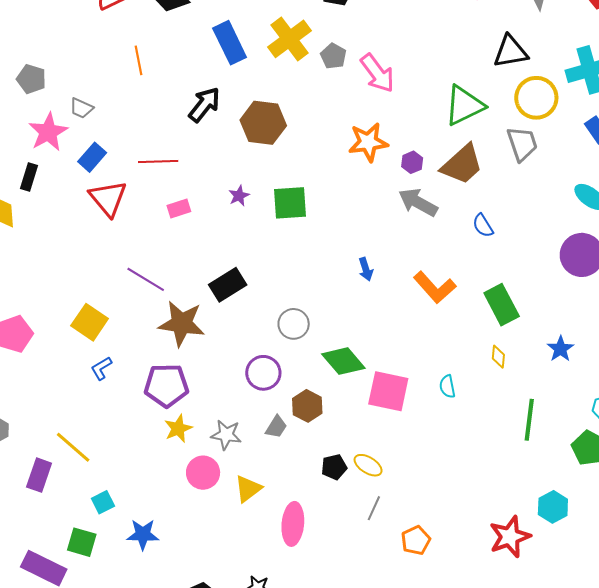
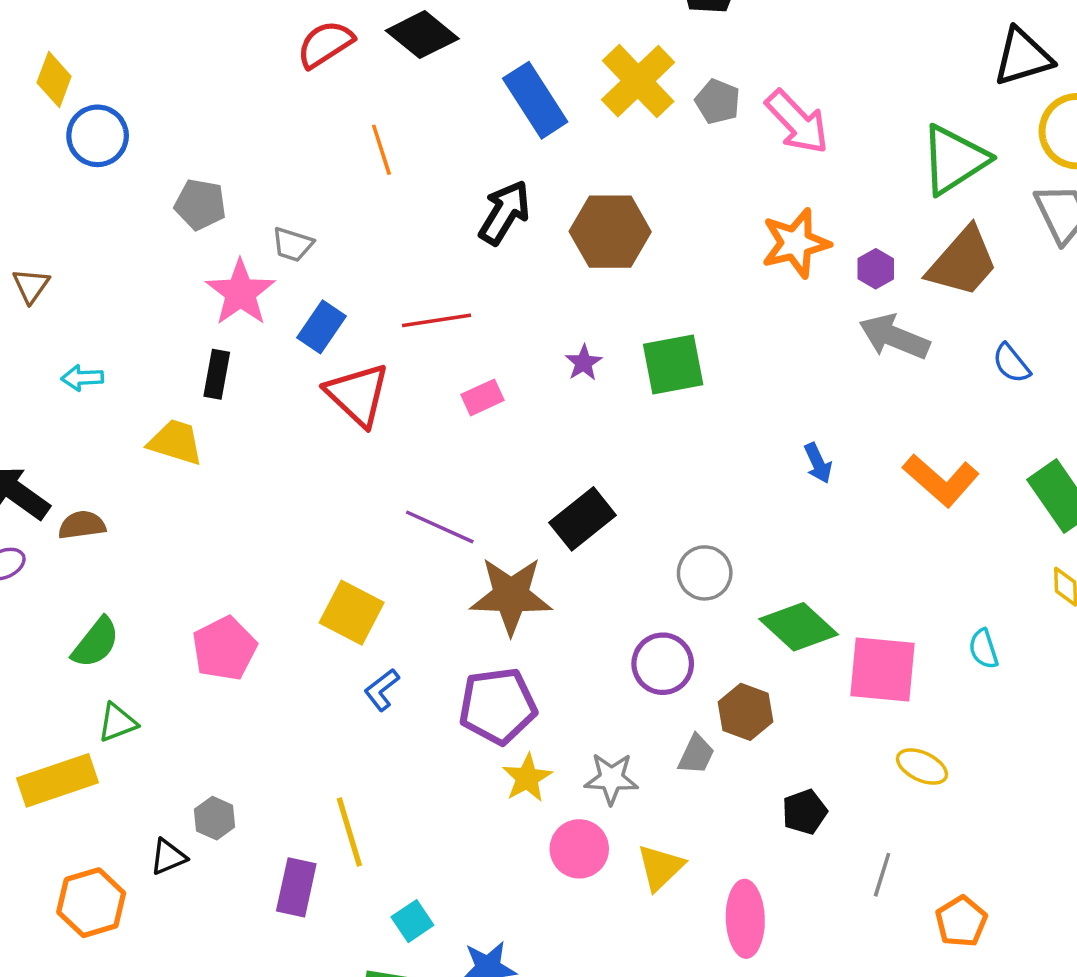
yellow line: (73, 447) -> (349, 832), turned 39
yellow ellipse: (368, 465) -> (922, 767), moved

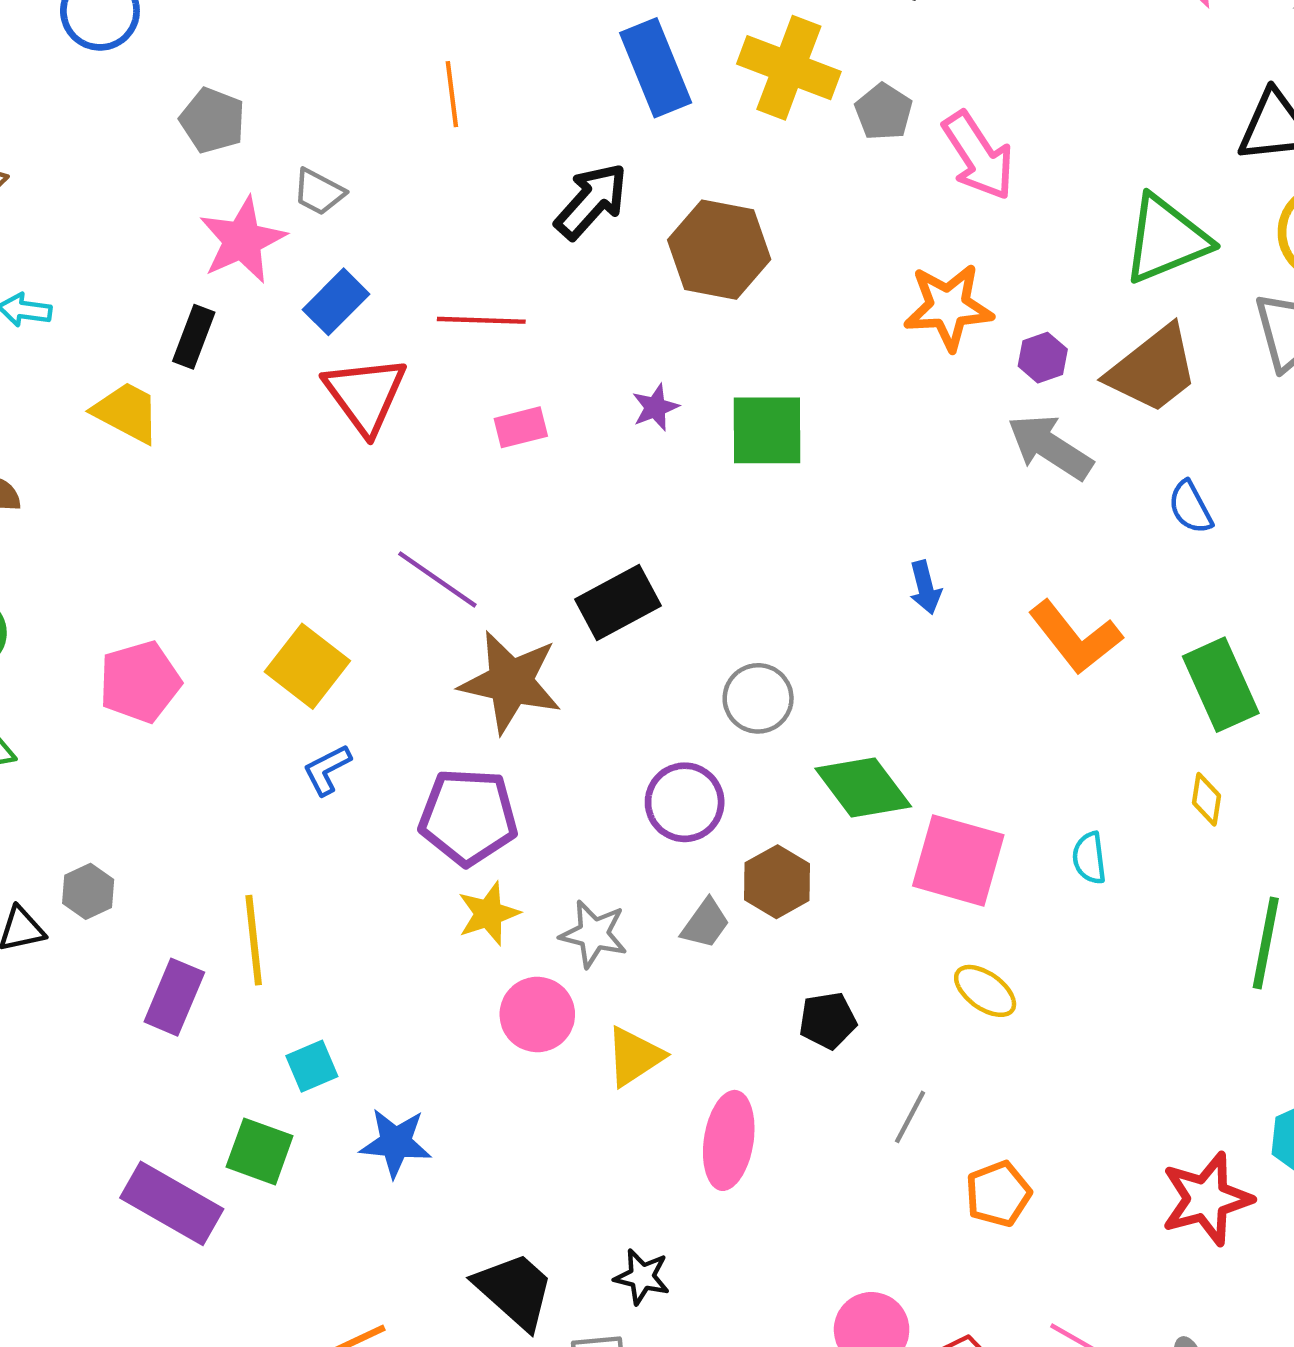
yellow cross: (638, 81) -> (789, 68), turned -36

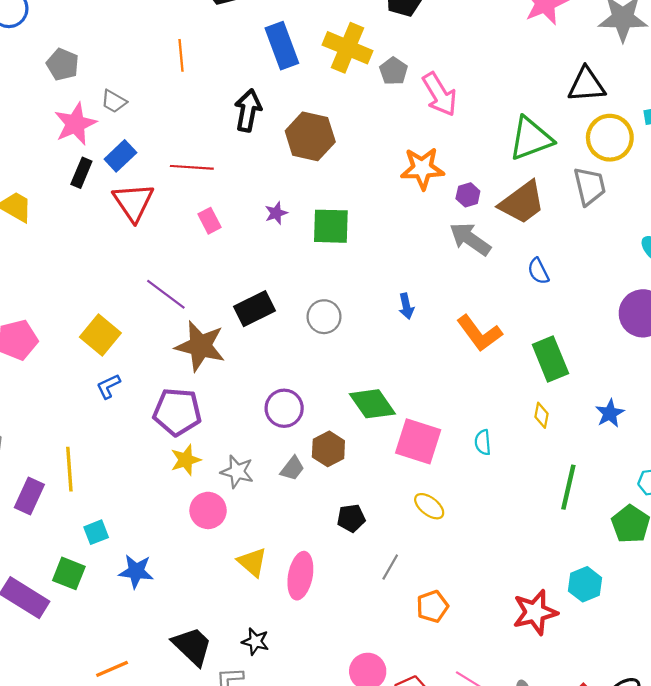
black arrow: (591, 201) -> (248, 110), turned -33
black rectangle: (194, 337) -> (81, 173), moved
pink rectangle: (521, 427) -> (210, 221), turned 75
gray circle: (758, 698) -> (324, 317), moved
yellow triangle: (634, 1056) -> (252, 562), moved, turned -48

